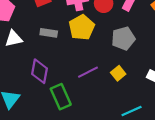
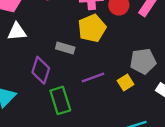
gray rectangle: (49, 33) -> (65, 48), moved
gray pentagon: (123, 38) -> (143, 61), moved

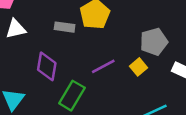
gray rectangle: (65, 48) -> (65, 27), moved
green rectangle: (60, 100) -> (72, 96), turned 56

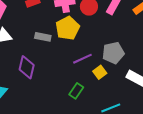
purple line: (103, 66) -> (82, 59), moved
green rectangle: (72, 96) -> (76, 91), moved, size x0.7

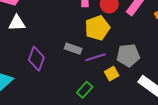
yellow pentagon: (68, 28) -> (97, 28), moved
gray rectangle: (43, 37) -> (73, 49), moved

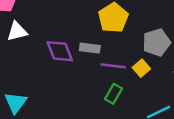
purple line: (95, 57) -> (113, 66), moved, turned 36
purple diamond: (36, 59) -> (60, 51), moved, turned -30

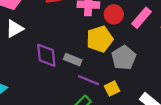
white triangle: (17, 31) -> (15, 29), turned -30
gray pentagon: (156, 42) -> (124, 58), moved, turned -30

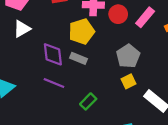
yellow pentagon: (100, 39) -> (82, 31), moved
purple line: (88, 80) -> (54, 83), moved
yellow square: (112, 88) -> (129, 81), moved

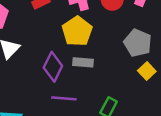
purple diamond: (53, 54) -> (53, 67), turned 50

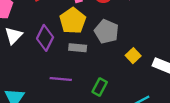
gray pentagon: (138, 43) -> (106, 32), moved
purple diamond: (53, 67) -> (45, 38), moved

